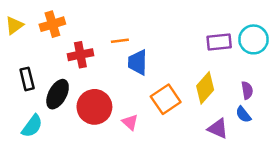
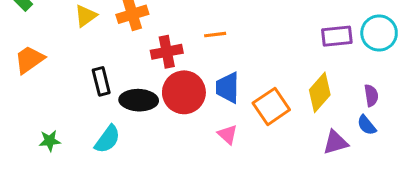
blue trapezoid: (138, 62) -> (228, 88), moved
black ellipse: (58, 94) -> (139, 100), turned 64
red circle: (94, 107) -> (184, 92), moved
purple triangle: (218, 129) -> (335, 142), turned -40

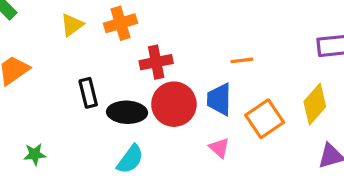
orange line: (215, 35) -> (242, 60), moved
cyan semicircle: (107, 139) -> (130, 159), moved

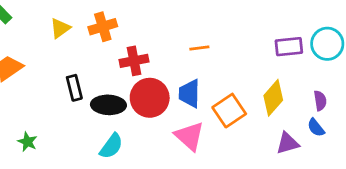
orange line: (242, 60) -> (199, 48), moved
pink triangle: (219, 148) -> (189, 136), size x1.6
green star: (35, 154) -> (27, 142), turned 30

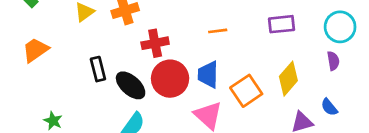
purple rectangle: (289, 47) -> (282, 24), moved
purple semicircle: (320, 101) -> (333, 61), moved
black ellipse: (108, 105) -> (131, 85), turned 40

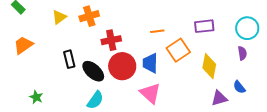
yellow diamond: (288, 79) -> (209, 66), turned -30
orange square: (246, 91) -> (178, 50), moved

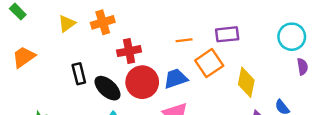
purple rectangle: (204, 26) -> (227, 34), moved
purple semicircle: (242, 53) -> (302, 67), moved
blue trapezoid: (150, 63) -> (176, 79), turned 70

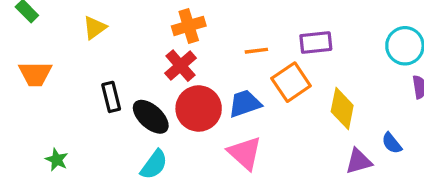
orange cross: (103, 22) -> (189, 26), moved
red cross: (129, 51) -> (180, 66), turned -30
orange trapezoid: (24, 57) -> (35, 74), turned -145

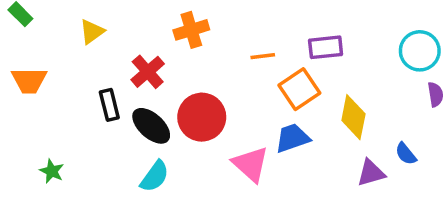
red cross: (180, 66) -> (148, 72), moved
blue trapezoid: (245, 104) -> (292, 138), moved

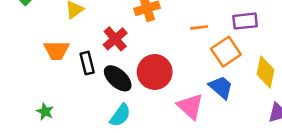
orange trapezoid: (29, 80) -> (57, 50), moved
blue trapezoid: (292, 138) -> (221, 87), turned 60

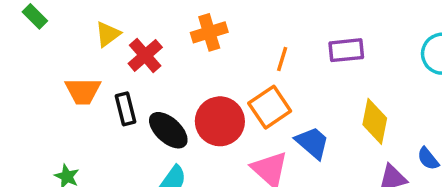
orange line: (199, 27) -> (282, 59), turned -66
red cross: (115, 39) -> (145, 55), moved
orange square: (226, 52) -> (270, 107), moved

